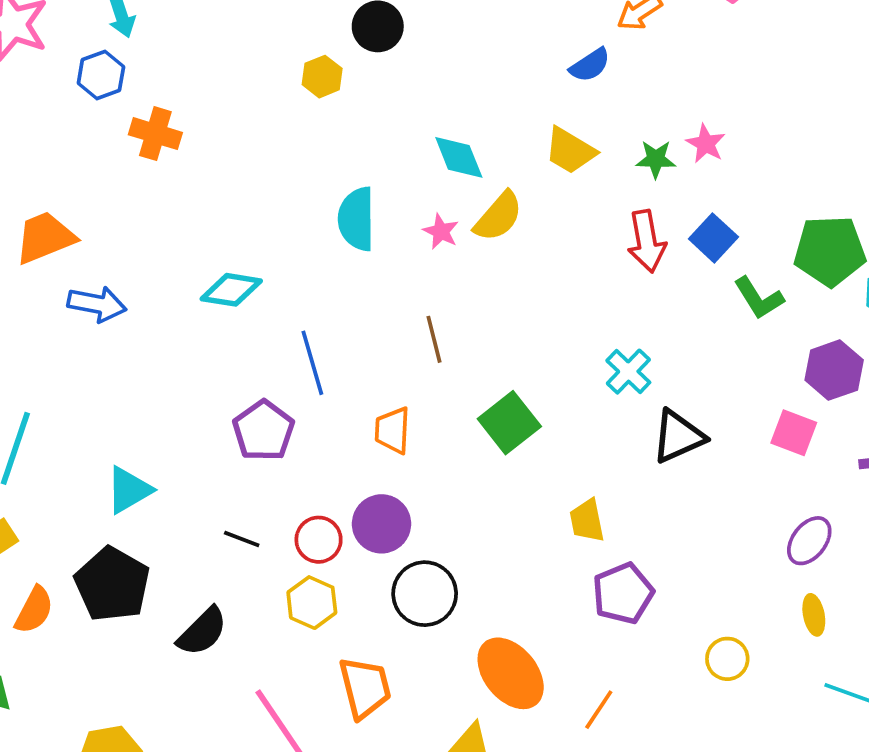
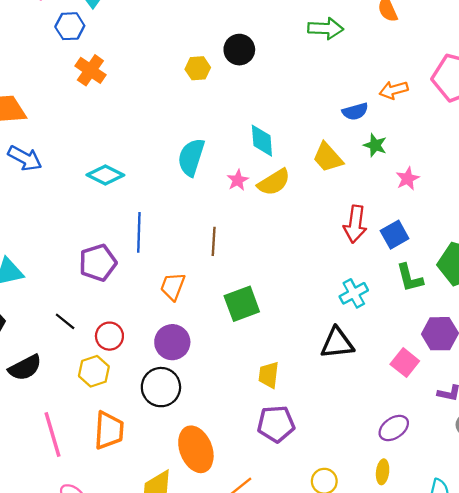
green star: (656, 159) -> (375, 145), moved
cyan cross: (628, 372) -> (354, 293), moved
purple circle: (382, 524) -> (172, 342), moved

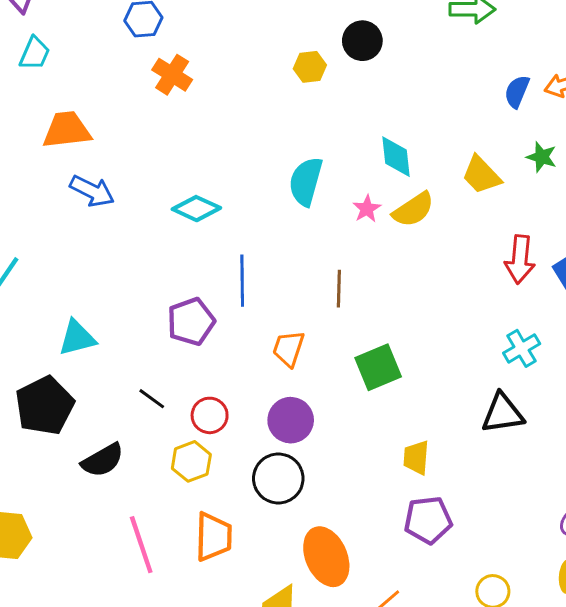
blue semicircle: (355, 111) -> (517, 92), moved, turned 130

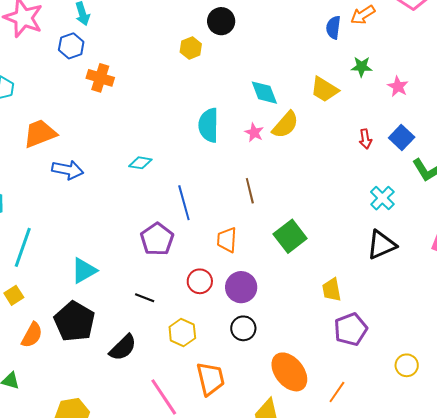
cyan diamond: (196, 209) -> (140, 163), size x0.7
red arrow: (520, 259) -> (365, 139), size x0.6
red circle: (210, 415) -> (200, 281), moved
black circle: (278, 478) -> (243, 328), size x0.7

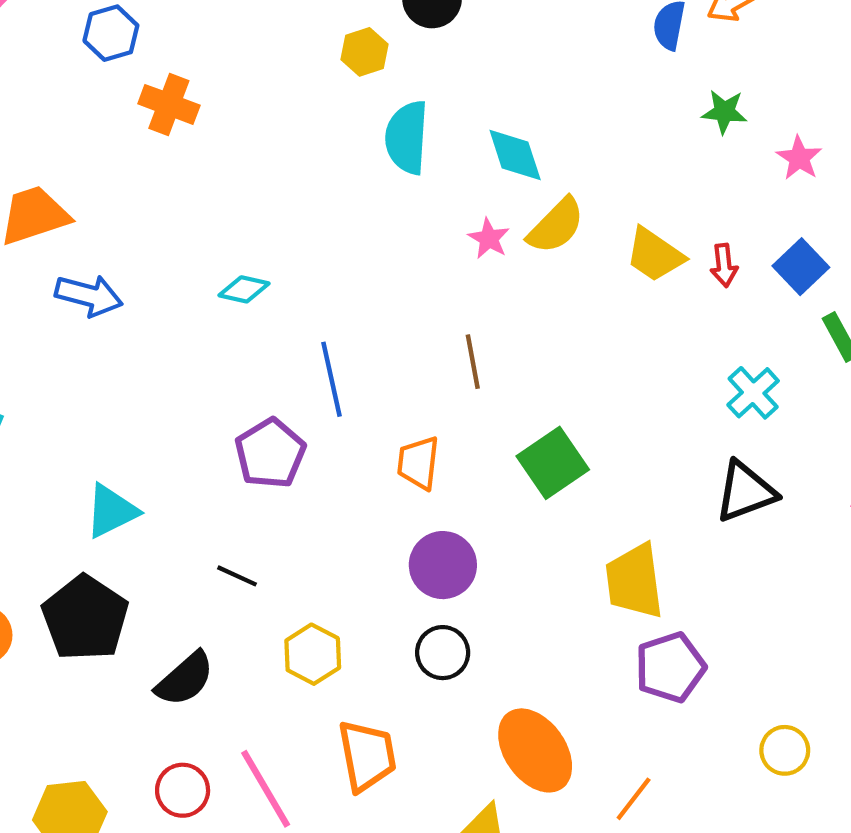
yellow trapezoid: (325, 89) -> (655, 255), moved
cyan semicircle: (209, 125) -> (407, 137), moved
red circle: (200, 281) -> (183, 790), moved
yellow trapezoid: (332, 290) -> (634, 581), size x1.5

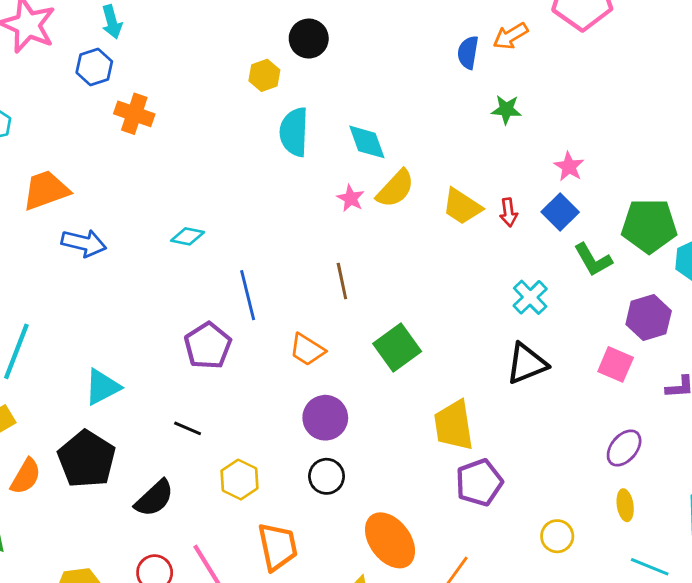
pink star: (799, 158) -> (569, 167), moved
orange trapezoid: (418, 463) -> (307, 350), turned -63

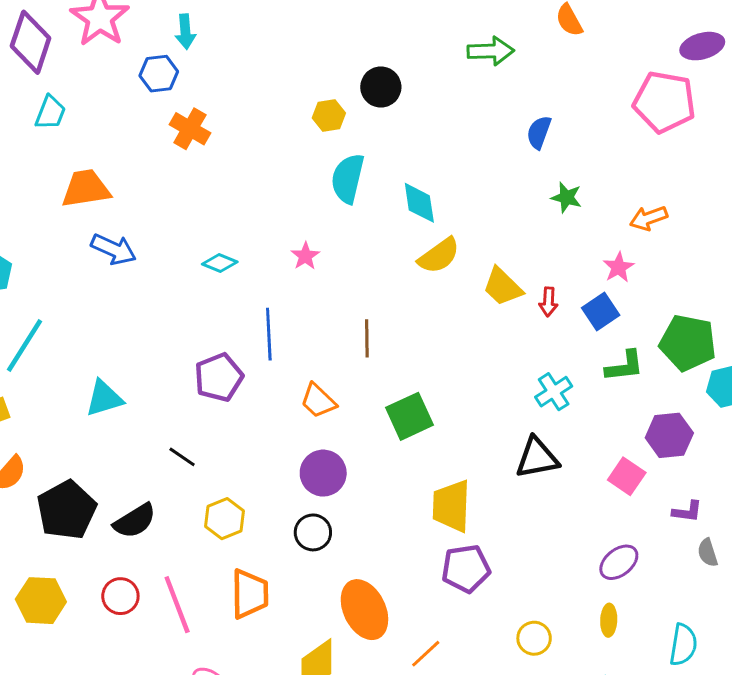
orange arrow: (510, 36) -> (649, 218), moved
pink star: (351, 198) -> (305, 256), moved
green L-shape: (593, 260) -> (624, 366), turned -78
black pentagon: (87, 459) -> (67, 510), moved

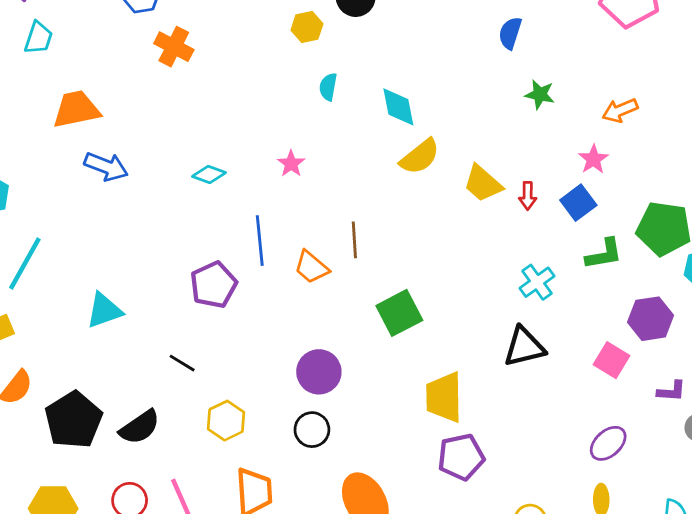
cyan semicircle: (348, 178) -> (328, 87), size x0.6
orange trapezoid: (318, 401) -> (311, 267), moved

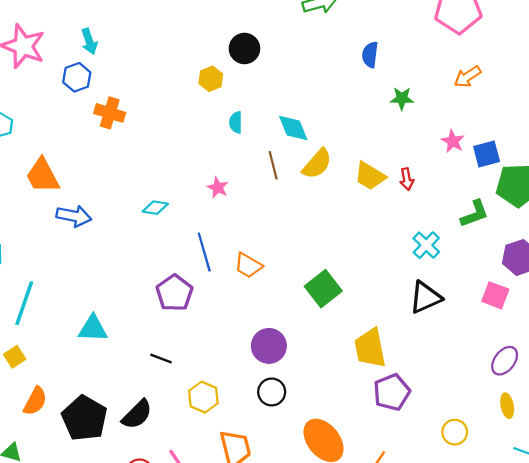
orange trapezoid: (76, 109) -> (43, 176), turned -96
orange arrow: (620, 110) -> (468, 77), moved
blue square: (578, 203) -> (487, 154), moved, turned 32
brown line: (354, 240) -> (273, 165), moved
cyan triangle: (104, 310) -> (93, 329), turned 32

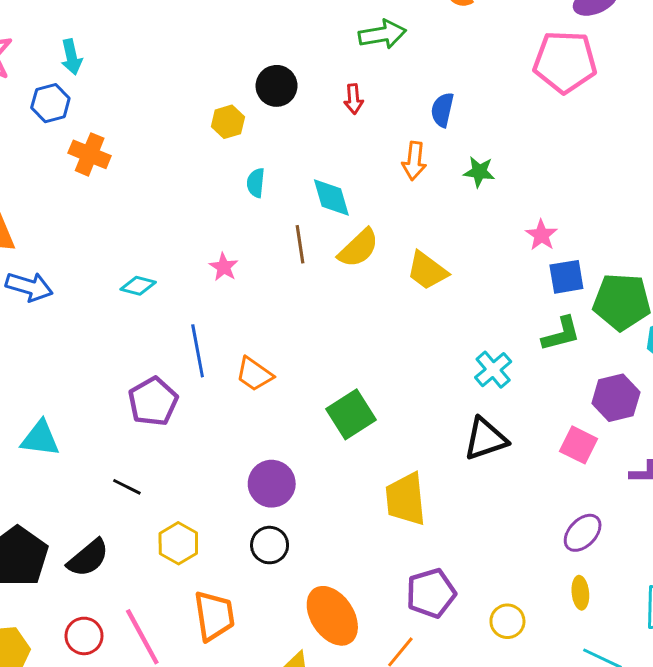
orange arrow: (468, 77) -> (414, 161), moved, turned -56
blue square: (487, 154) -> (566, 277), moved
red arrow: (407, 179) -> (354, 99), moved
purple pentagon: (392, 392) -> (431, 593), moved

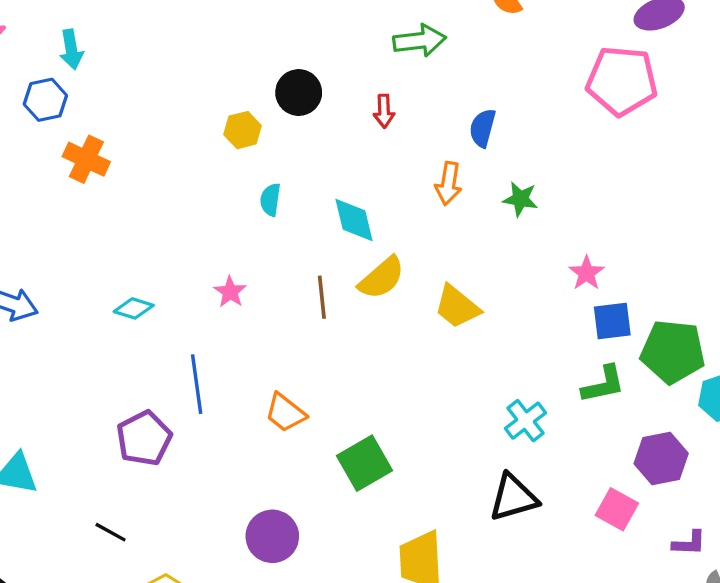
brown line: (300, 244) -> (322, 297), moved
orange trapezoid: (254, 374) -> (285, 413), moved

